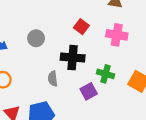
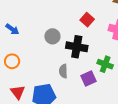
gray circle: (36, 38) -> (52, 36), moved
gray semicircle: (53, 79) -> (63, 71), moved

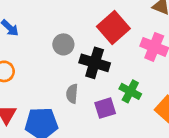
red square: (87, 20) -> (113, 28), size x1.6

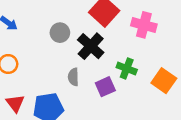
black cross: (95, 63) -> (91, 46), turned 32

